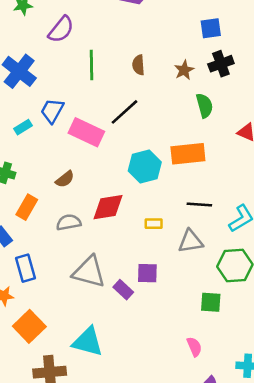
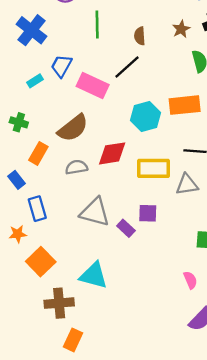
brown semicircle: (138, 65) -> (140, 36), moved
brown semicircle: (65, 179) -> (73, 128), size x1.8
yellow rectangle: (154, 224) -> (154, 168), size x2.0

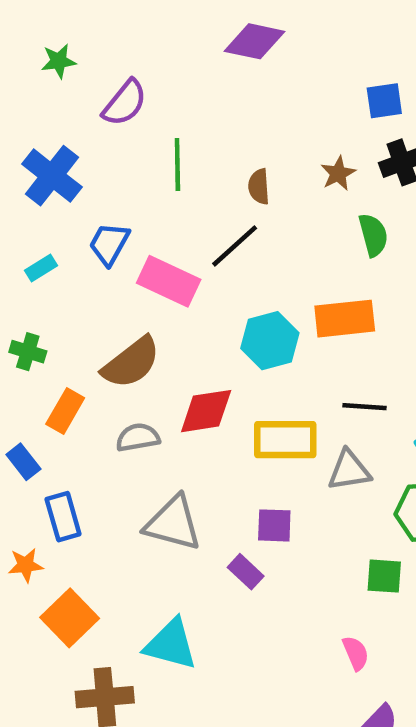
cyan rectangle: (35, 81) -> (41, 268), moved
purple rectangle: (126, 228) -> (246, 572), moved

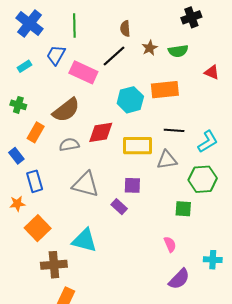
green line: (177, 165) -> (74, 26), moved
brown star: (338, 173) -> (150, 48), moved
green semicircle: (373, 235) -> (178, 51), turned 96

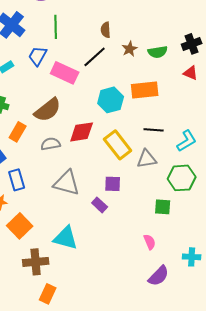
black cross: (191, 17) -> (192, 44), moved
yellow rectangle: (137, 146) -> (118, 145), turned 52

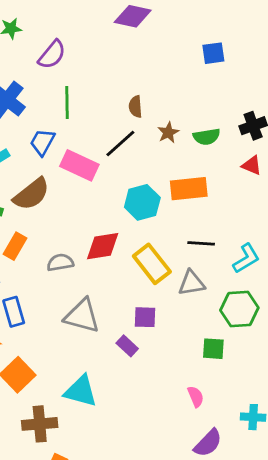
brown semicircle: (48, 110) -> (31, 194), moved

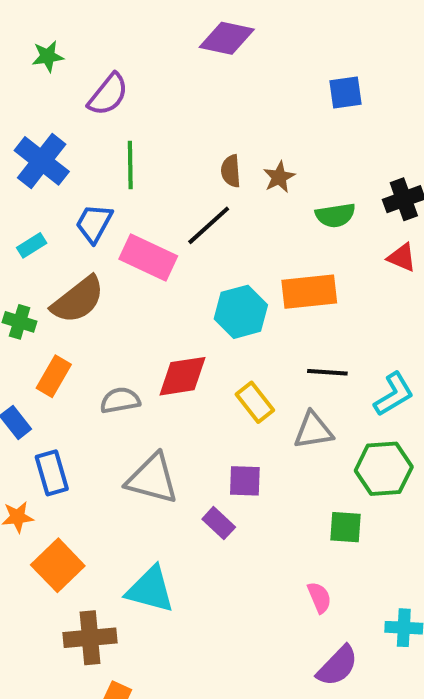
brown star: (168, 133) -> (279, 177), moved
yellow rectangle: (152, 264) -> (255, 402), size x0.7

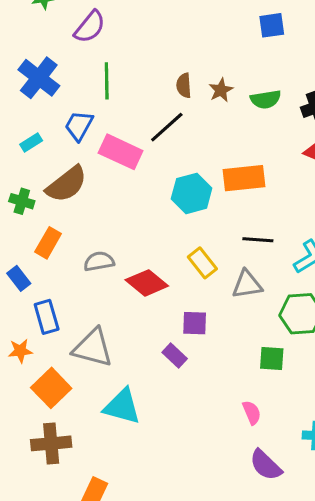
green semicircle: (335, 215) -> (266, 99), moved
red diamond: (183, 376) -> (147, 283), moved, turned 48
gray triangle: (152, 479) -> (93, 348), moved
brown cross: (90, 638) -> (51, 443), moved
purple semicircle: (337, 666) -> (266, 465), turned 90

